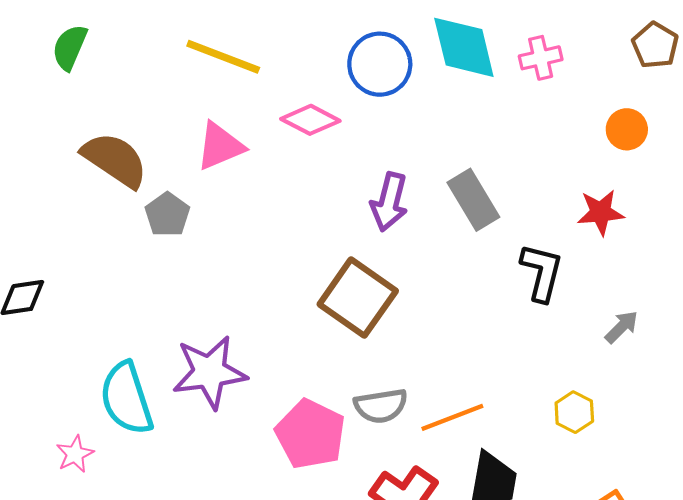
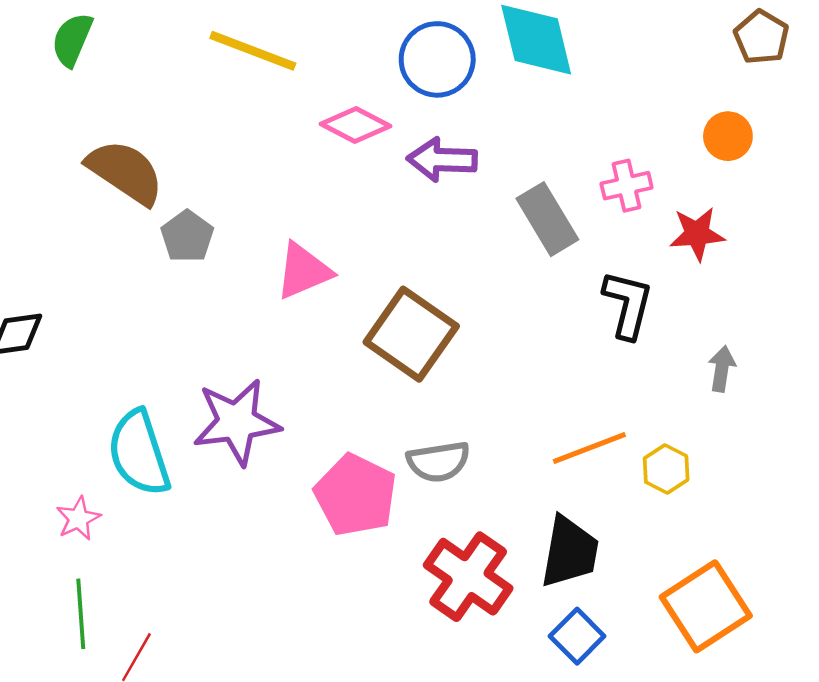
pink cross: (541, 58) -> (627, 186), moved
pink triangle: (220, 146) -> (304, 271), moved
purple arrow: (389, 202) -> (442, 160), moved, turned 78
gray arrow: (622, 327) -> (722, 369), turned -36
orange line: (452, 417) -> (589, 448), moved

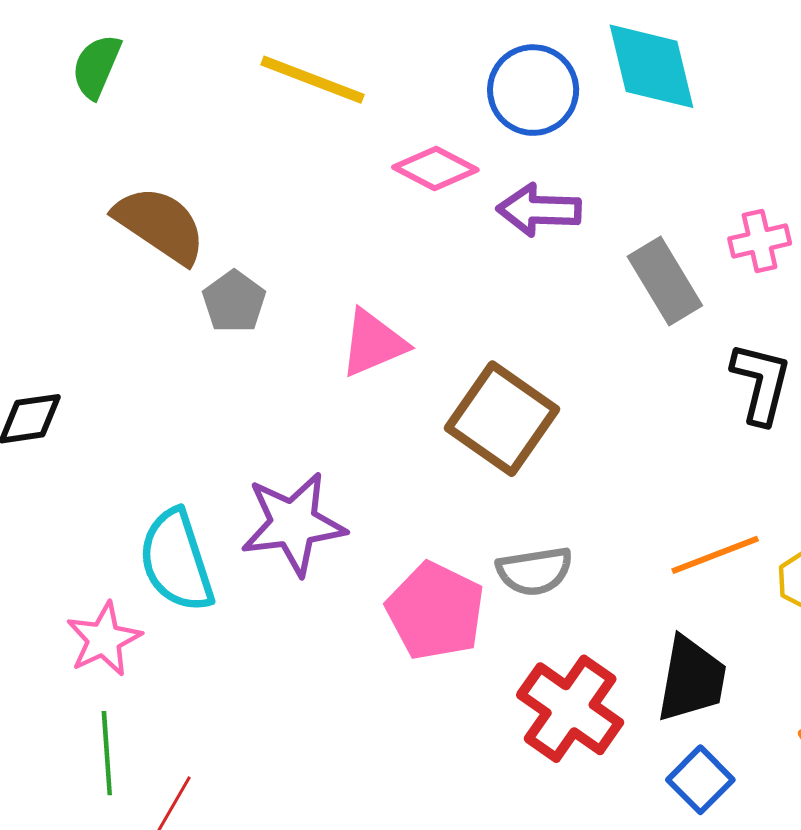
pink star: (78, 519) -> (104, 639), size x1.4

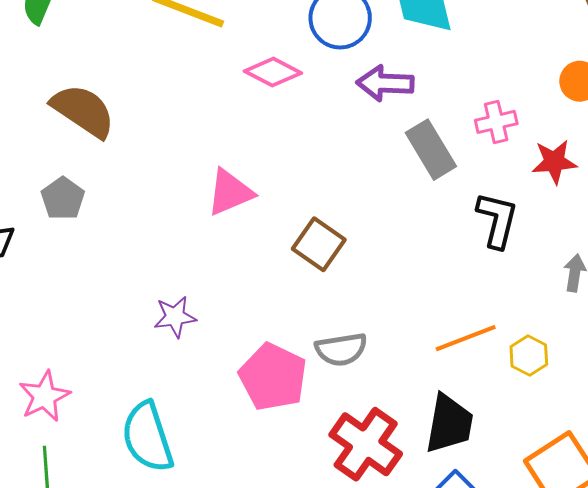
purple arrow: (539, 210) -> (385, 83), moved
gray pentagon: (234, 302) -> (63, 198), moved
brown square: (502, 419) -> (319, 244), size x0.7
purple star: (293, 524) -> (175, 317), size x0.6
cyan semicircle: (176, 561) -> (147, 437), moved

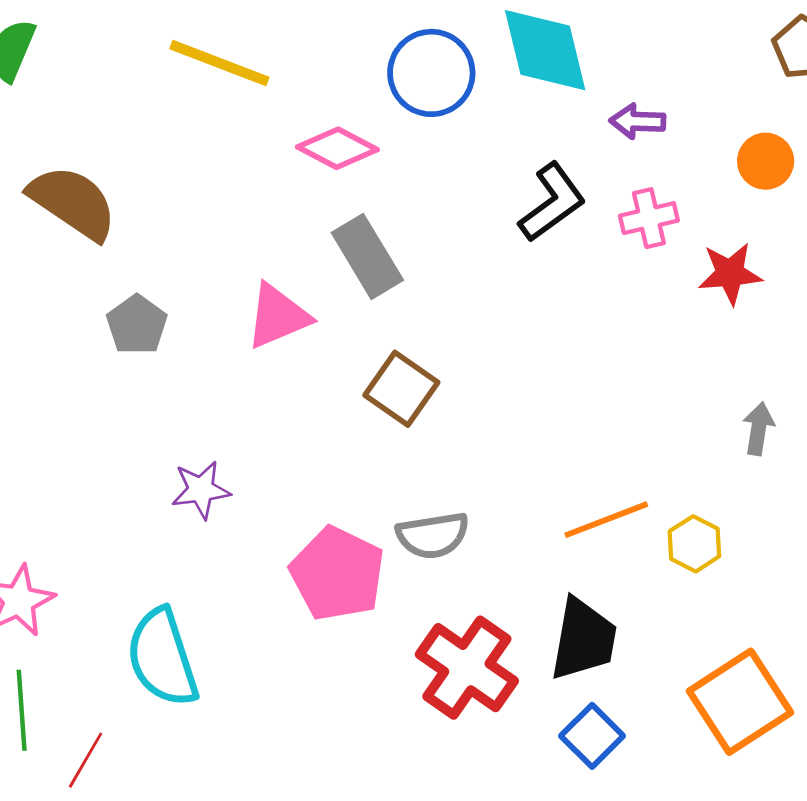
purple arrow: (385, 83) -> (638, 121), moved, size x0.7
gray rectangle: (431, 150) -> (367, 256), moved
gray pentagon: (63, 198) -> (137, 325), moved
black L-shape: (497, 220) -> (552, 202), moved, turned 40

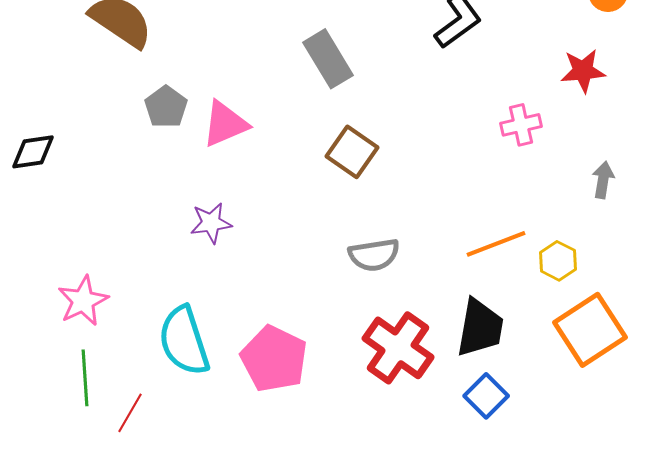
pink cross: (649, 218) -> (521, 125), moved
pink triangle: (278, 316) -> (225, 124), moved
pink pentagon: (337, 574) -> (274, 359), moved
orange square: (740, 702) -> (590, 330), moved

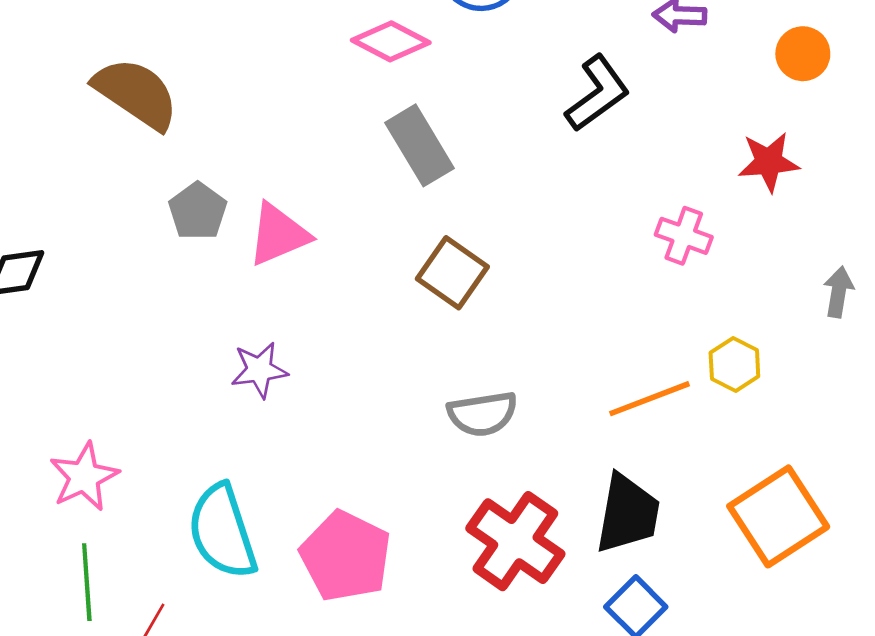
pink cross: (521, 125) -> (684, 236), turned 33
gray arrow: (603, 180) -> (838, 292), moved
yellow hexagon: (558, 261) -> (734, 364), moved

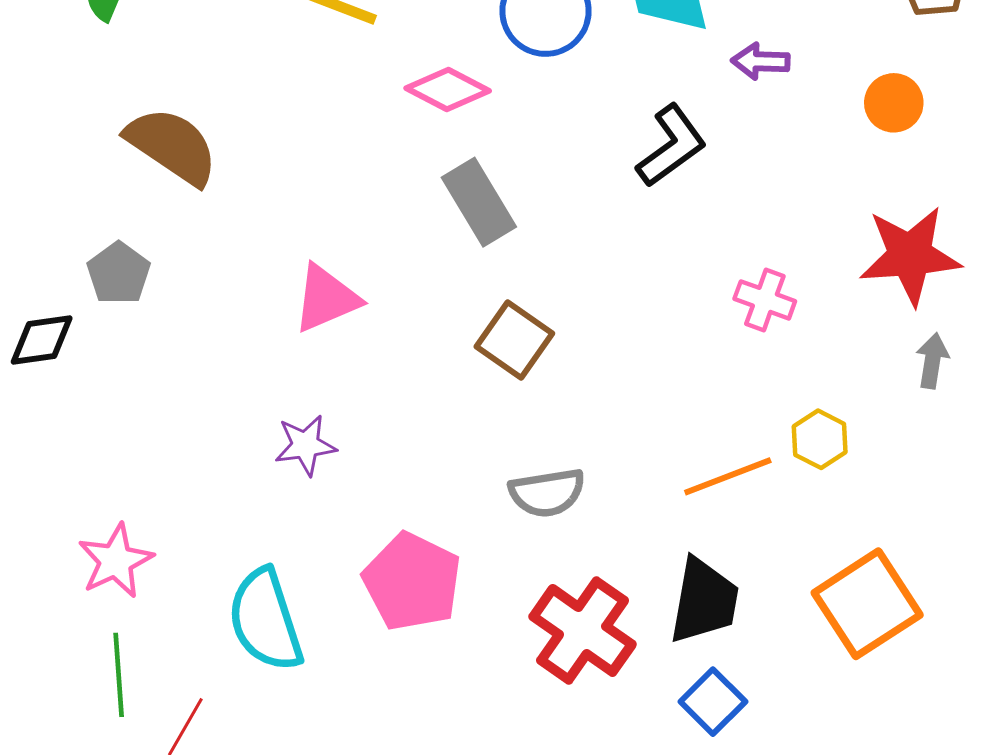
red star: (769, 162) -> (910, 256), moved, size x1.5
gray pentagon: (198, 211) -> (119, 273), moved
pink pentagon: (346, 556) -> (412, 582), moved

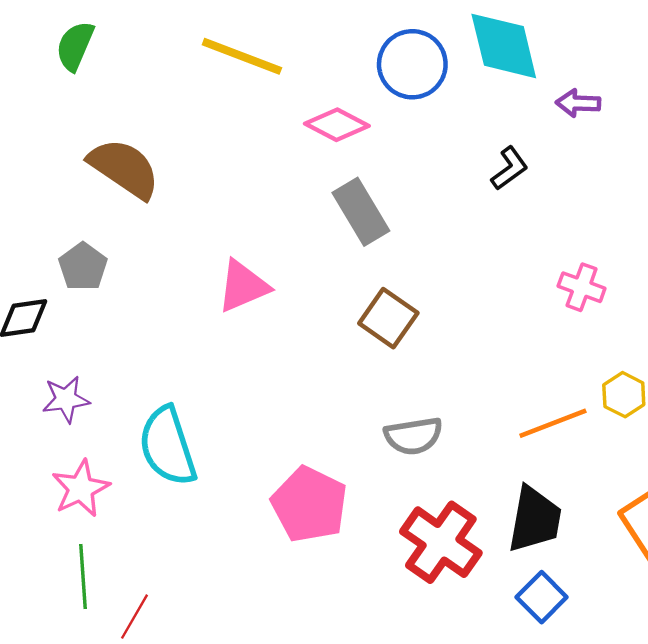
black L-shape: (671, 146) -> (510, 168), size x0.7
purple star: (305, 445) -> (66, 399), moved
cyan semicircle: (265, 620) -> (168, 446), moved

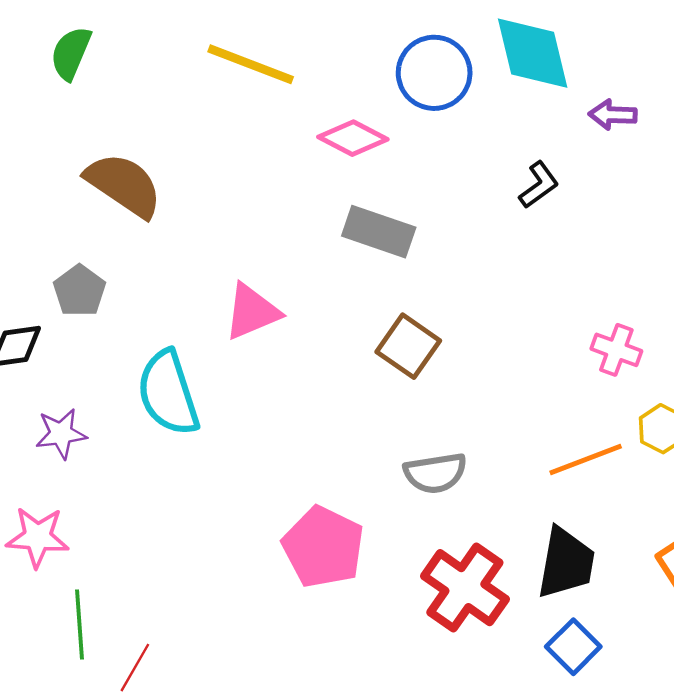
gray rectangle: (361, 212) -> (379, 232), turned -40
pink cross: (582, 287) -> (616, 350), moved
cyan semicircle: (168, 446) -> (168, 393), moved
pink star: (81, 488) -> (38, 537), moved, turned 30

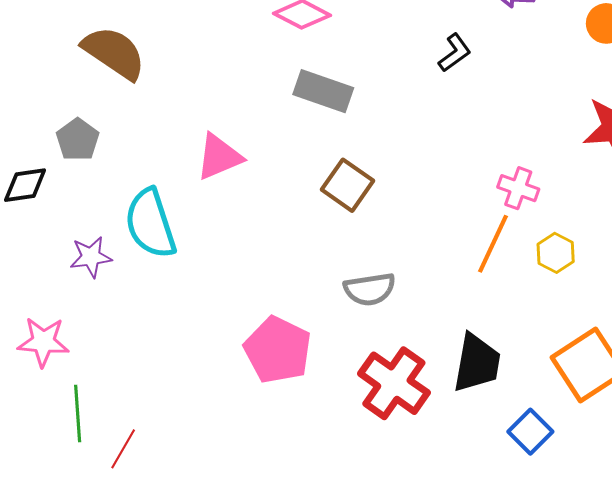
purple star: (61, 434) -> (91, 257), moved
orange line: (586, 459) -> (493, 244), moved, turned -44
blue square: (573, 647) -> (530, 432), moved

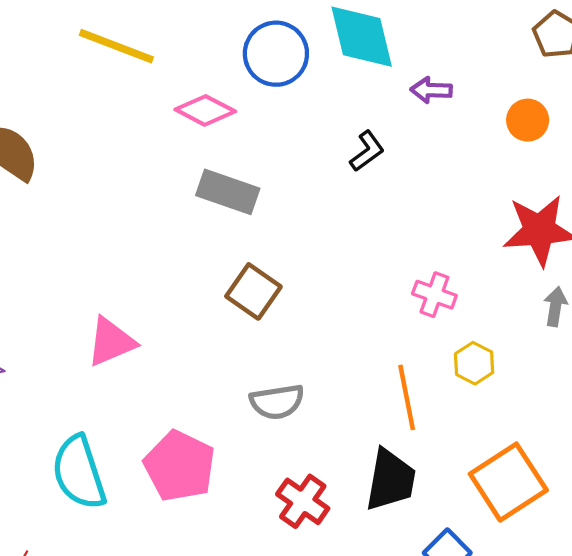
pink triangle: (219, 157) -> (111, 342), moved
cyan semicircle: (150, 224) -> (79, 472), moved
orange line: (493, 244) -> (407, 397), moved, turned -36
red cross: (394, 383) -> (303, 501), size x0.7

